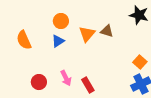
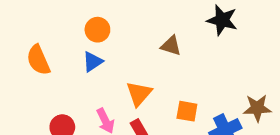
orange triangle: (87, 34) -> (139, 94), moved
orange square: (140, 62) -> (187, 111), moved, turned -32

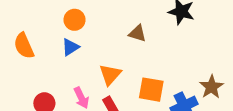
brown star: (257, 108) -> (211, 87), turned -30
orange square: (187, 111) -> (151, 90), size x1.4

